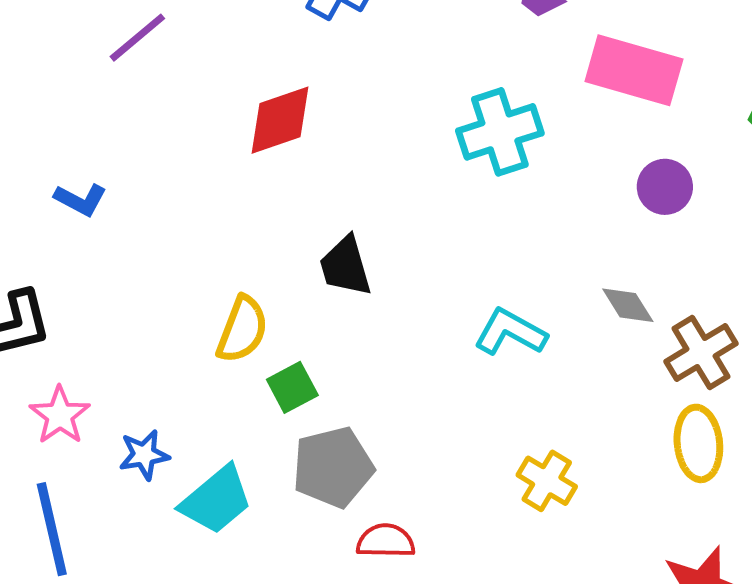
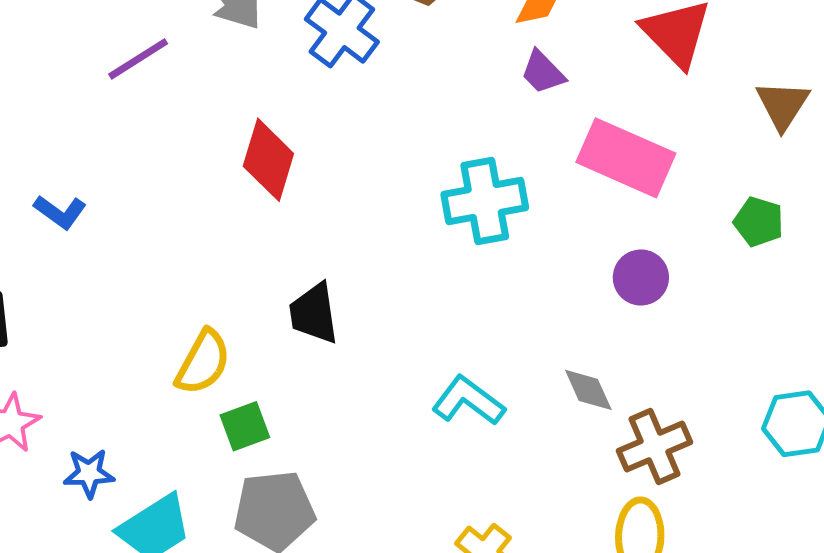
red diamond: (280, 120) -> (268, 160), turned -62

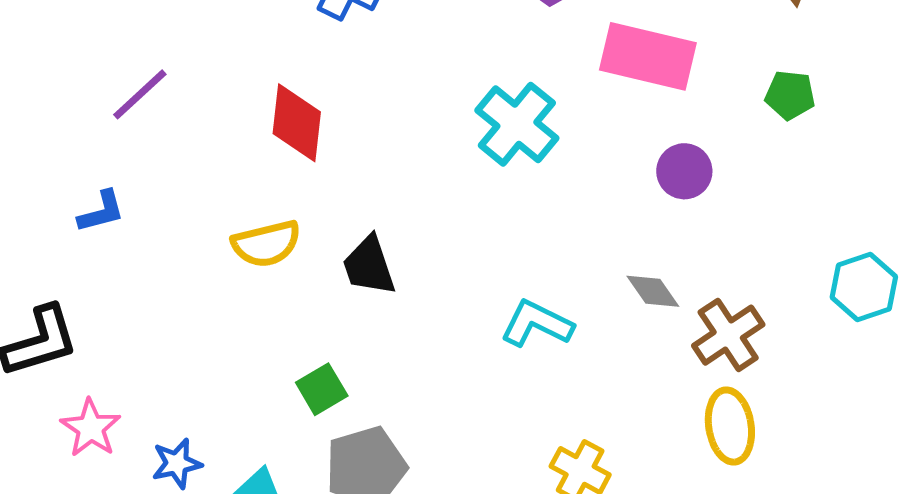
purple line: (138, 59) -> (140, 94), moved
cyan cross: (485, 201) -> (517, 124), turned -30
blue L-shape: (60, 212) -> (101, 212), turned -40
yellow semicircle: (203, 362) -> (266, 244), moved, turned 58

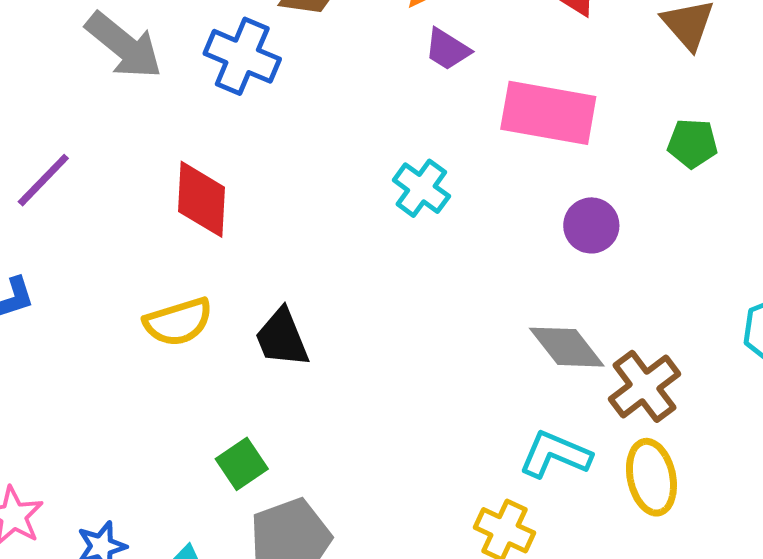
cyan cross: (517, 124) -> (421, 188), size x0.7
gray diamond: (653, 291) -> (567, 347), size x1.4
cyan L-shape: (537, 324) -> (555, 455), moved

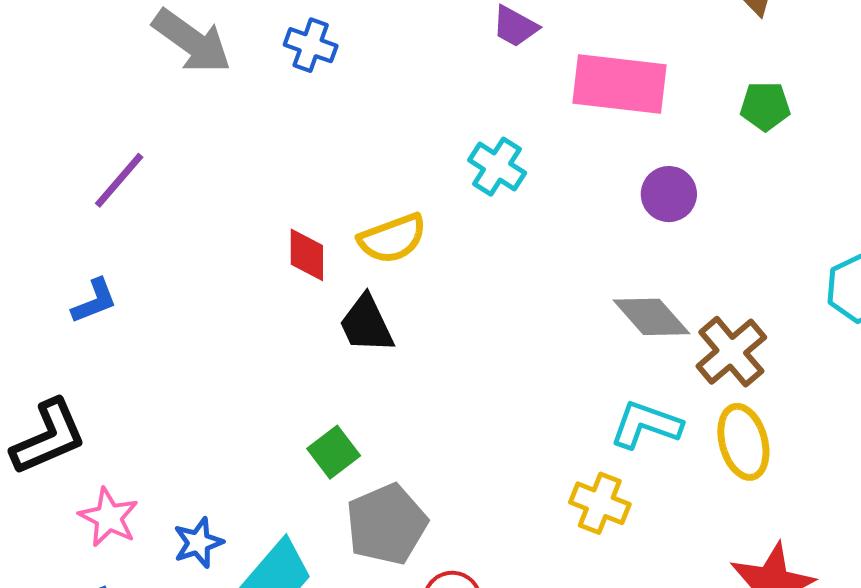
blue cross: (242, 56) -> (311, 45), size x0.7
red diamond: (202, 199) -> (307, 255), moved, size x0.7
yellow semicircle: (178, 322) -> (392, 238), moved

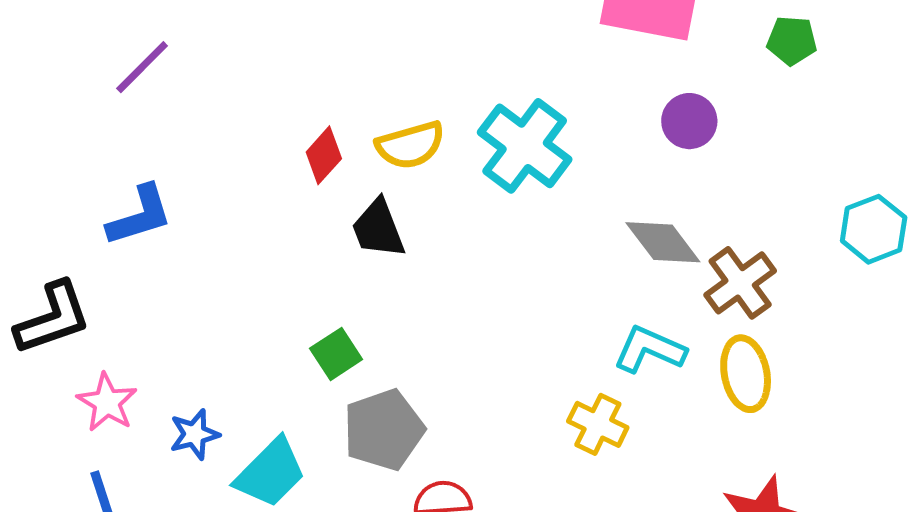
cyan cross: (497, 167) -> (525, 146), moved, size x1.6
red diamond: (307, 255) -> (324, 155), turned 38
blue L-shape: (94, 301) -> (140, 216), moved, size x1.4

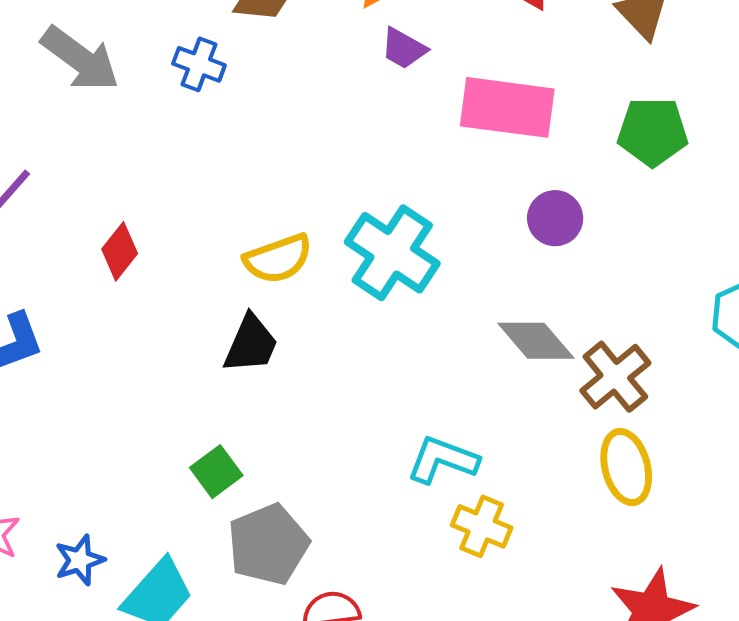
green pentagon: (792, 41) -> (653, 132), size x1.4
red diamond: (324, 155) -> (120, 251), moved
black trapezoid: (378, 229) -> (251, 344), turned -132
cyan L-shape: (650, 349) -> (443, 460), moved

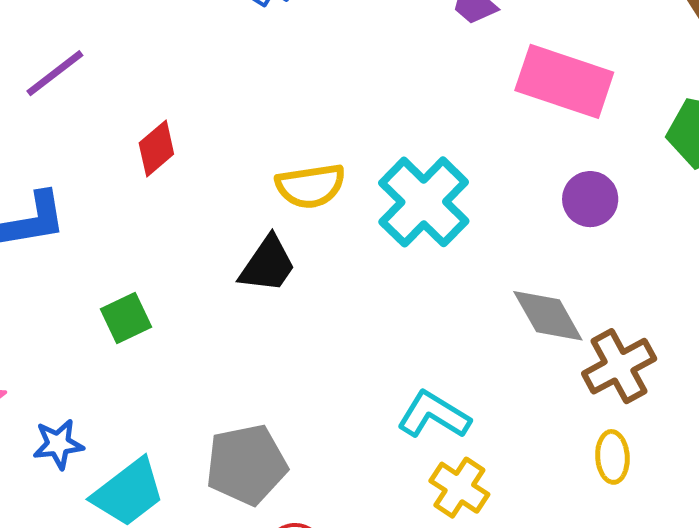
yellow ellipse: (626, 467) -> (612, 457), size x0.7
green square: (216, 472) -> (126, 318), moved

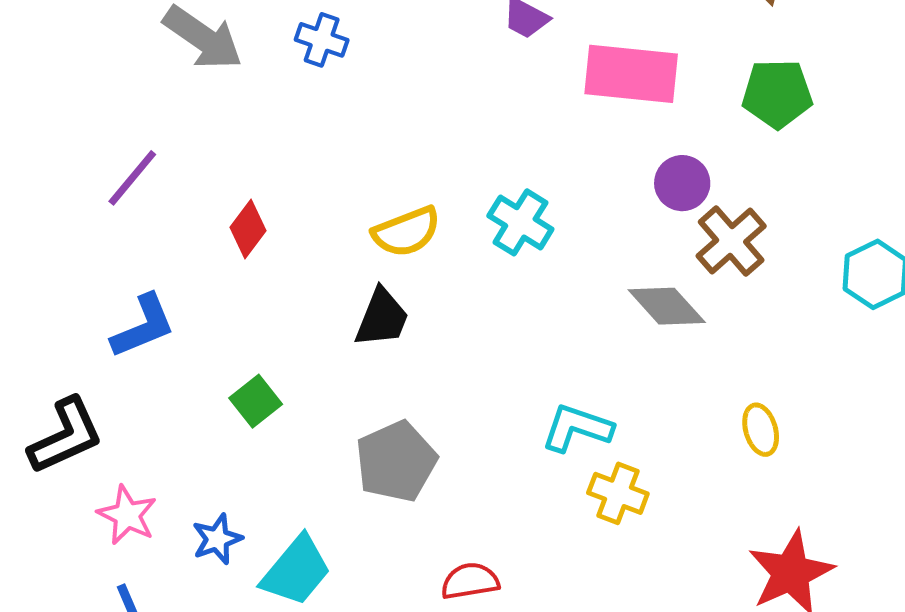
cyan cross: (424, 202) -> (520, 222), size x0.7
brown cross: (619, 366) -> (731, 241), moved
gray pentagon: (246, 465) -> (396, 461), moved

